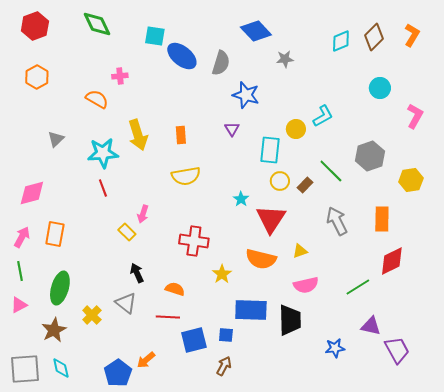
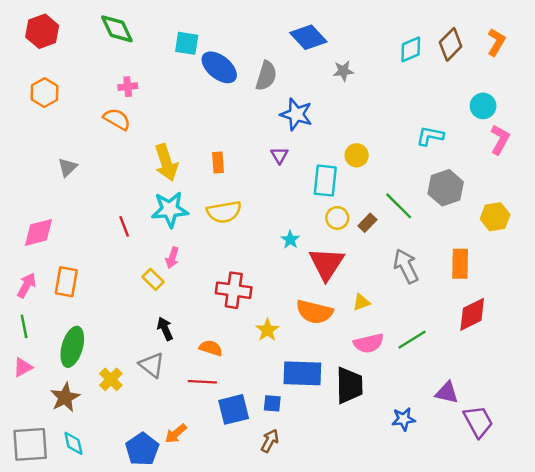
pink cross: (120, 76) -> (128, 87), moved
cyan circle: (380, 88) -> (483, 106), moved
cyan L-shape: (323, 116) -> (430, 136), moved, turned -140
cyan star: (103, 153) -> (170, 209), moved
green line: (358, 287) -> (412, 340), moved

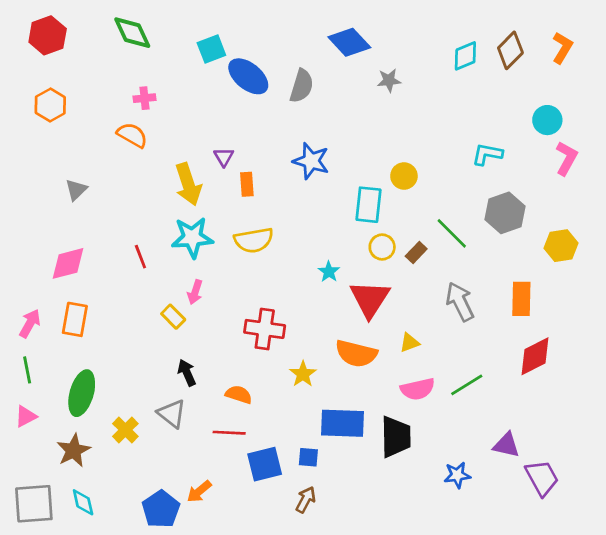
cyan square: (187, 43) -> (211, 49), turned -30
blue star: (296, 114) -> (311, 161), moved
purple triangle: (279, 155) -> (224, 157), moved
pink diamond: (39, 232) -> (68, 263), moved

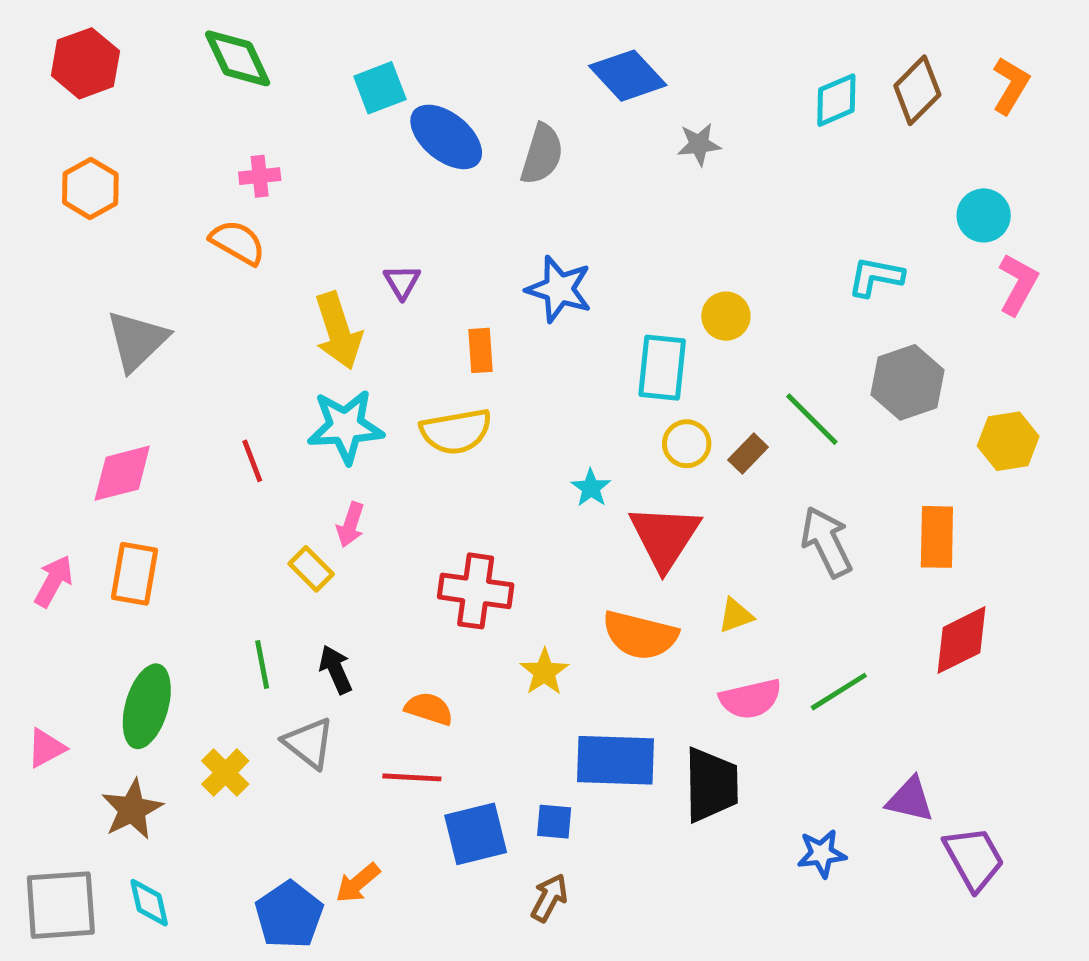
orange rectangle: (247, 184) -> (481, 350), moved
gray triangle: (76, 190) -> (137, 341), size x1.6
green line: (27, 370) -> (262, 665), moved

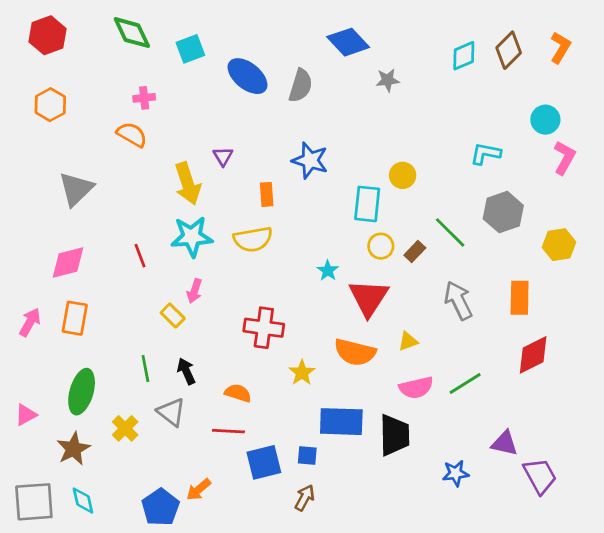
cyan square: (380, 88) -> (190, 49), moved

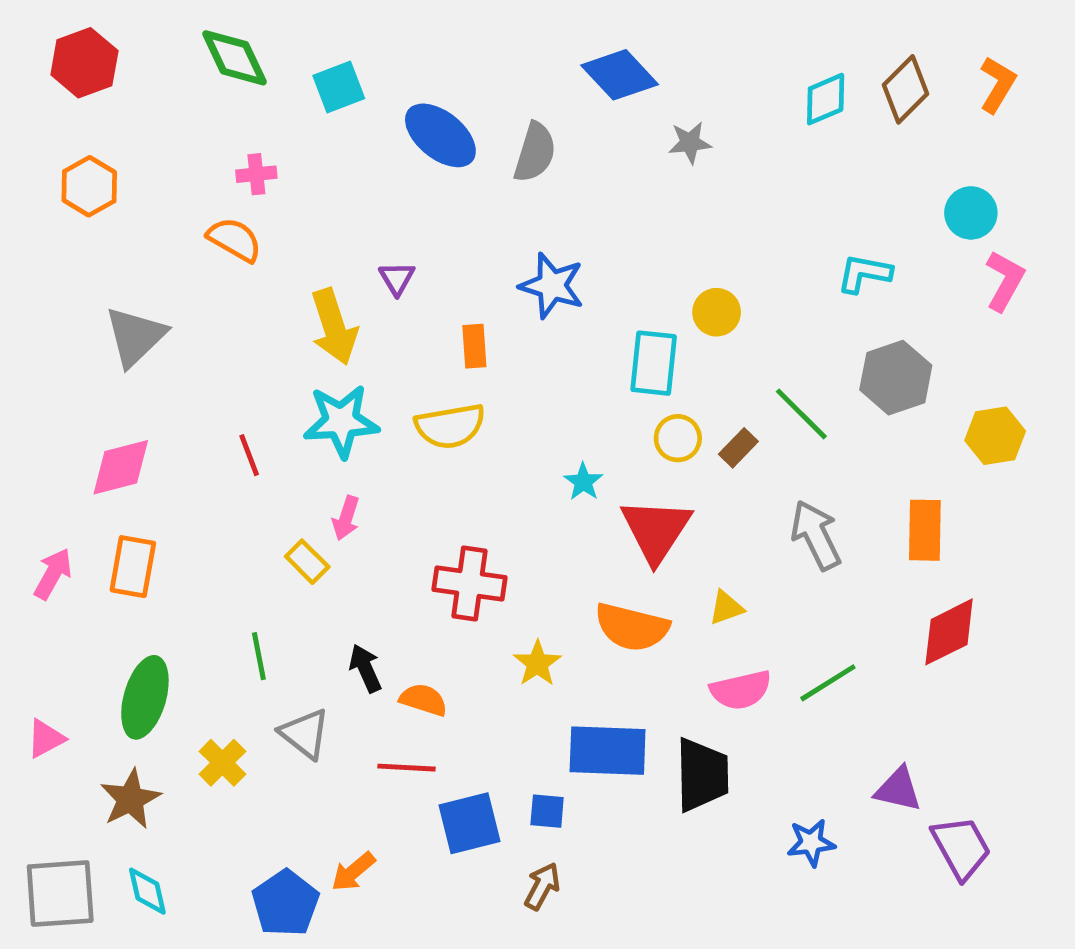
black arrow: (186, 371) -> (365, 668), moved

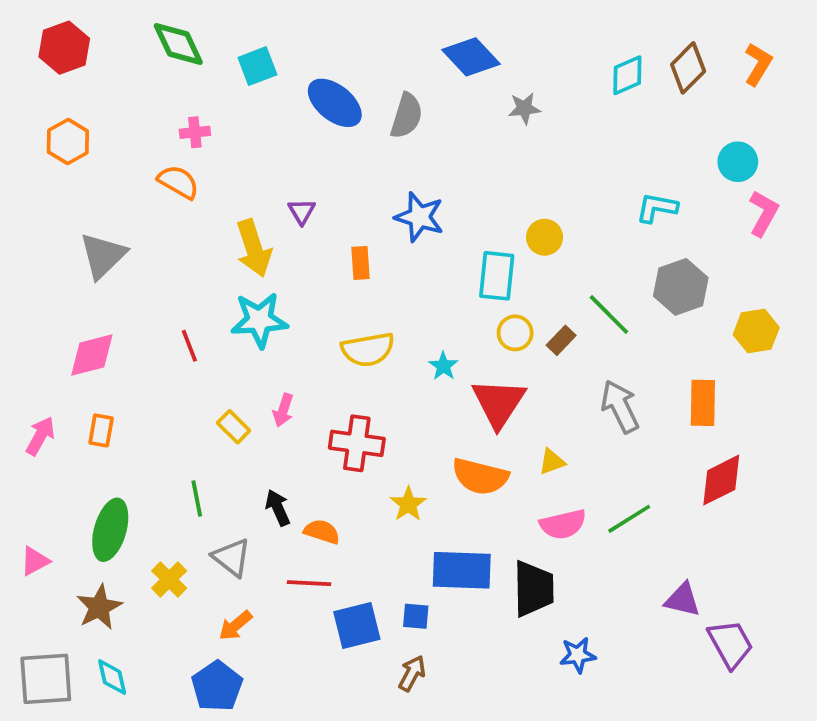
yellow semicircle: (450, 426) -> (368, 349), moved
pink arrow: (346, 518) -> (283, 410), moved
orange rectangle: (133, 567) -> (101, 430), size x0.7
blue star: (811, 843) -> (578, 655), moved
orange arrow: (353, 872) -> (235, 626), moved

